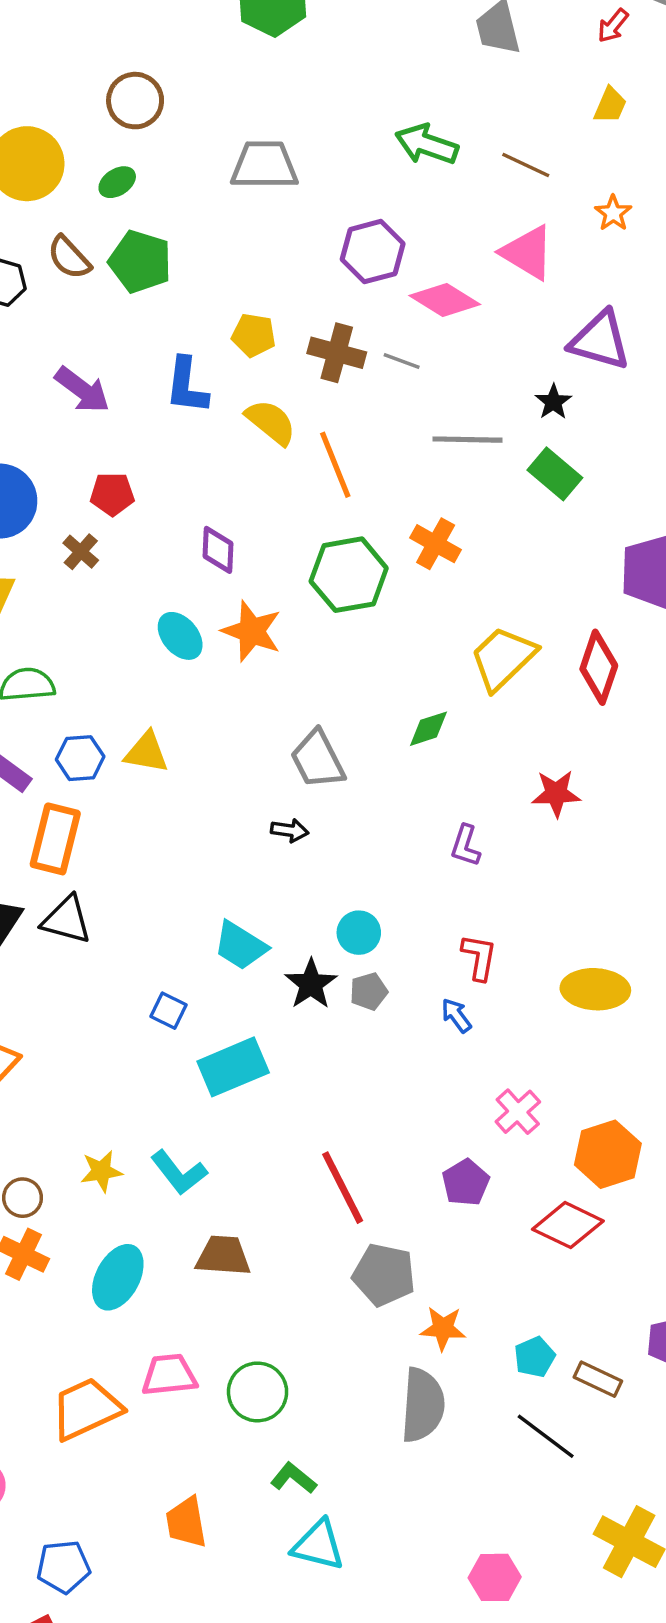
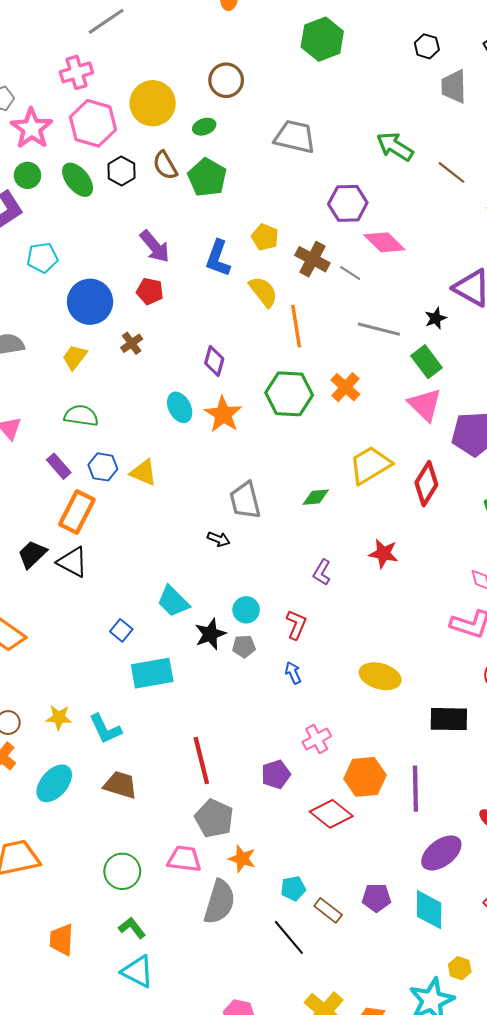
pink triangle: (528, 252) -> (425, 405), moved
red pentagon: (112, 494) -> (150, 291), moved
red L-shape: (479, 957) -> (296, 625), moved
pink trapezoid: (169, 1375) -> (184, 859), moved

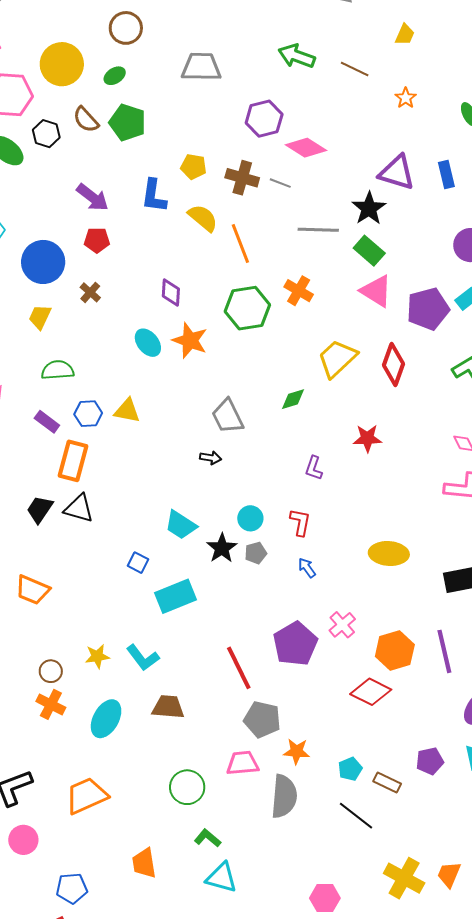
black star: (436, 318) -> (369, 208), size x1.6
purple pentagon: (276, 774) -> (295, 644), moved, size x1.6

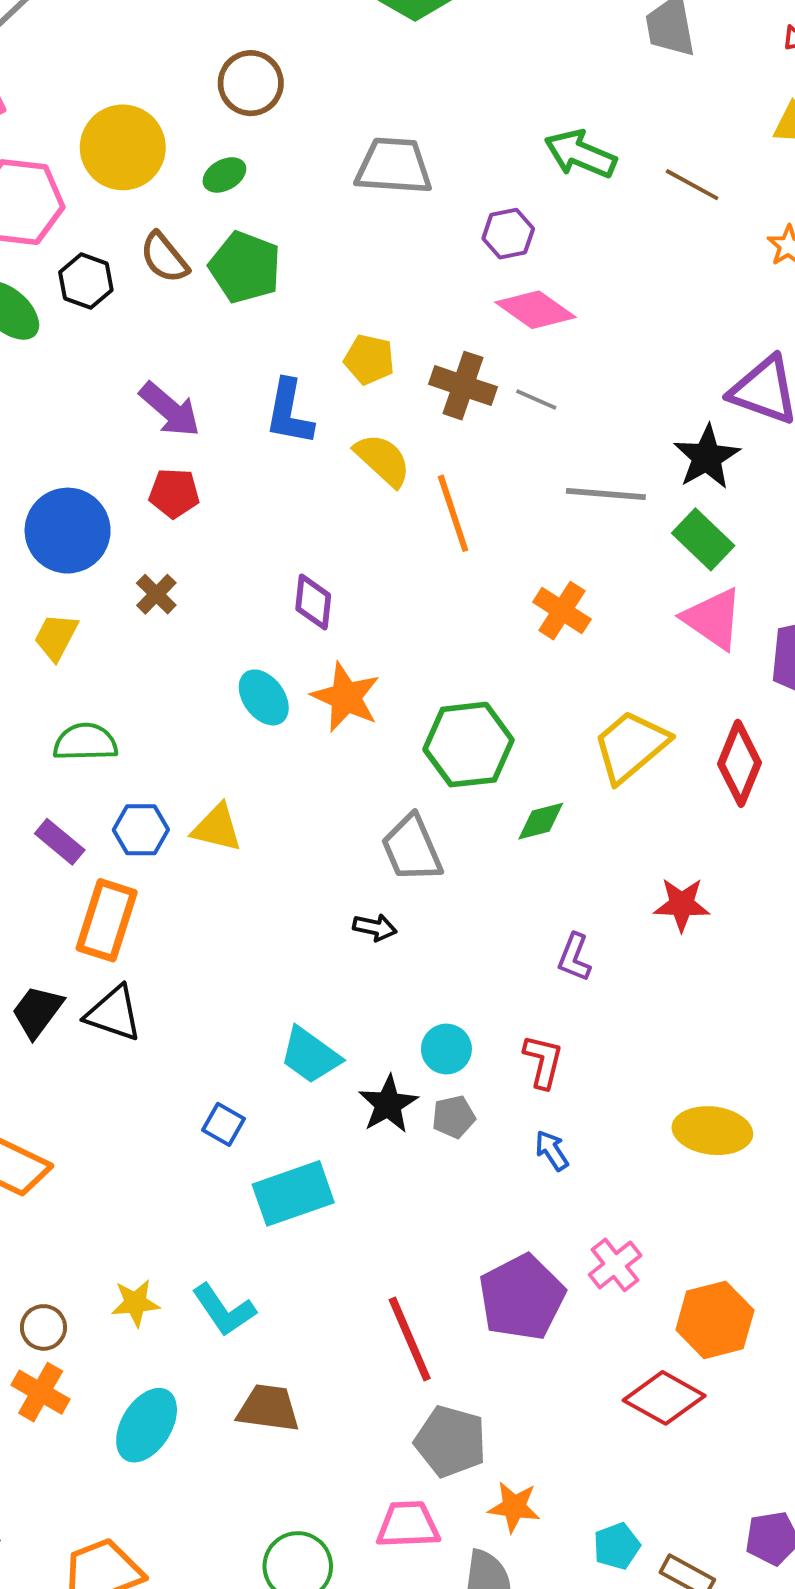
purple hexagon: (264, 119) -> (508, 234), moved, size x0.7
pink diamond: (306, 148) -> (535, 310), moved
green hexagon: (247, 308) -> (468, 745), moved

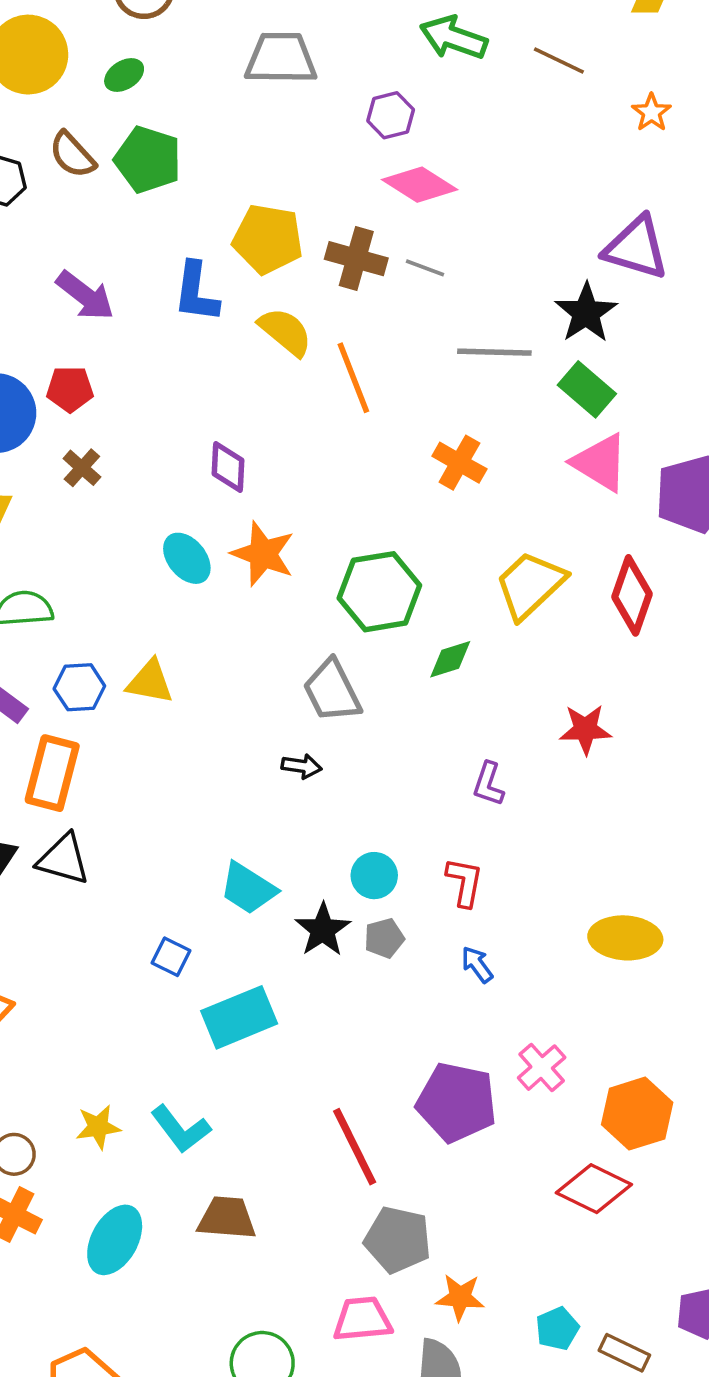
yellow pentagon: (369, 359) -> (268, 239), size x1.5
red pentagon: (174, 493) -> (70, 389), moved
purple pentagon: (522, 1297) -> (457, 1102), turned -30

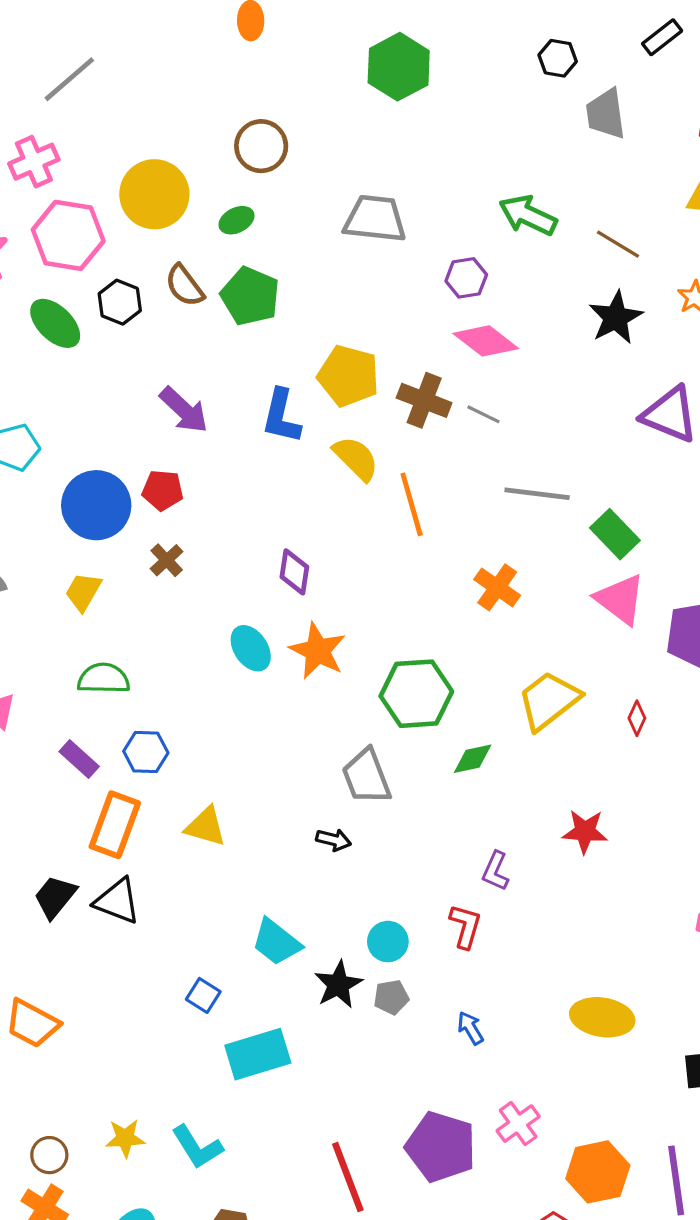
black star: (586, 313) -> (616, 318), moved
red diamond: (632, 595) -> (637, 718), size x0.5
yellow triangle: (150, 682) -> (206, 827), moved
red L-shape: (465, 882) -> (465, 926), moved

